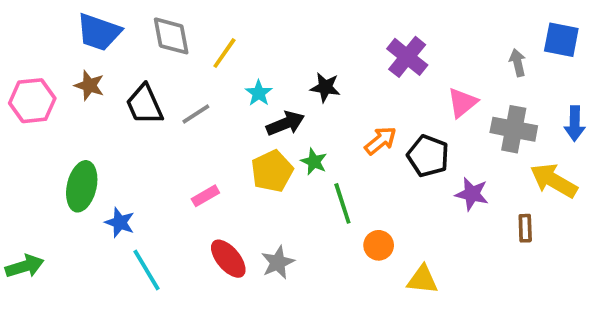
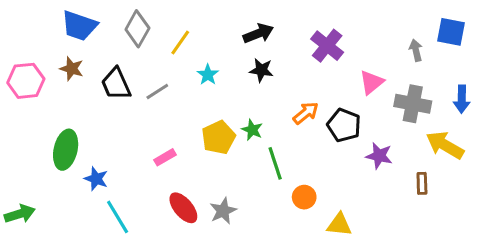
gray diamond: (171, 36) -> (137, 29), turned 40
black arrow: (285, 124) -> (258, 33), moved

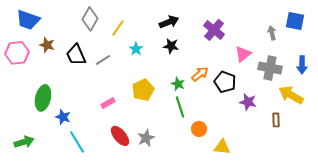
blue trapezoid: (79, 26) -> (28, 20), moved
green star: (252, 130) -> (178, 84), moved
green arrow: (20, 214) -> (24, 142), moved

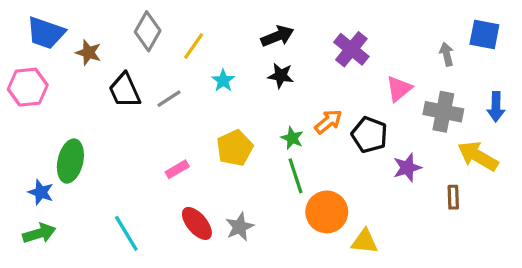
brown star: (47, 45) -> (88, 53), moved
purple star: (248, 102) -> (407, 168), turned -30
blue star: (63, 117) -> (41, 192), moved
orange circle: (199, 129) -> (327, 212), size x1.6

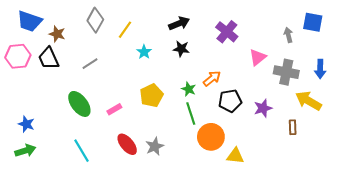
black trapezoid: (125, 90) -> (49, 58), moved
gray line: (169, 99) -> (90, 64), moved
black pentagon: (369, 135) -> (230, 101), moved, turned -30
green ellipse: (70, 161) -> (79, 104), moved, turned -50

